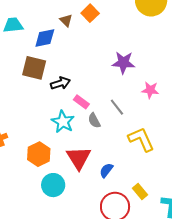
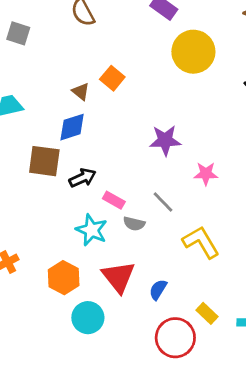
blue diamond: (45, 38) -> (72, 127), moved
gray semicircle: (94, 120) -> (134, 224), turned -42

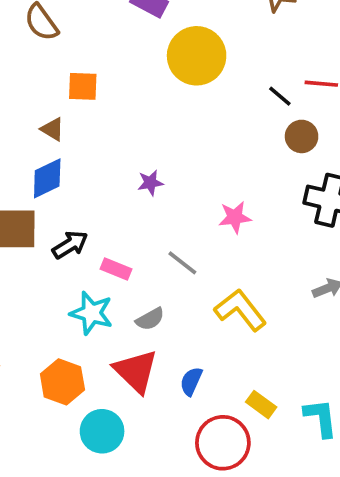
orange square: (112, 78) -> (83, 86), moved, turned -30
purple star: (165, 140) -> (150, 183), moved, size x0.6
gray semicircle: (134, 224) -> (150, 319), moved, turned -35

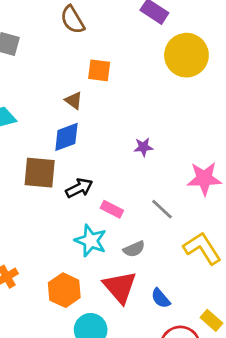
pink star: (235, 217) -> (204, 179), size x1.4
blue semicircle: (191, 381) -> (161, 298), turned -70

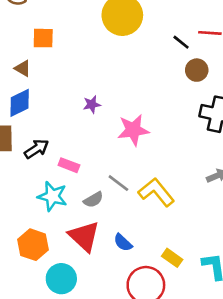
pink star: (204, 179) -> (133, 130), moved
gray line: (162, 209) -> (118, 183), moved

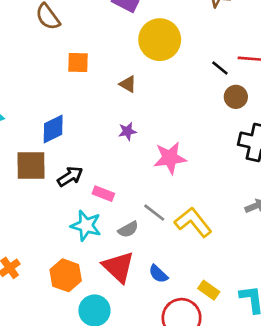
brown triangle: (23, 68) -> (128, 84), moved

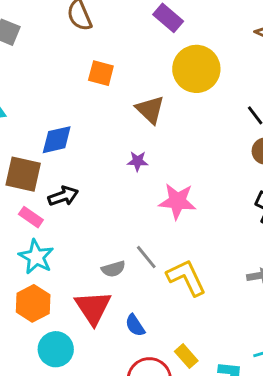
brown triangle: (128, 84) -> (150, 110), size x1.5
pink rectangle: (103, 194) -> (31, 217), moved
cyan star: (86, 226) -> (36, 257), moved

